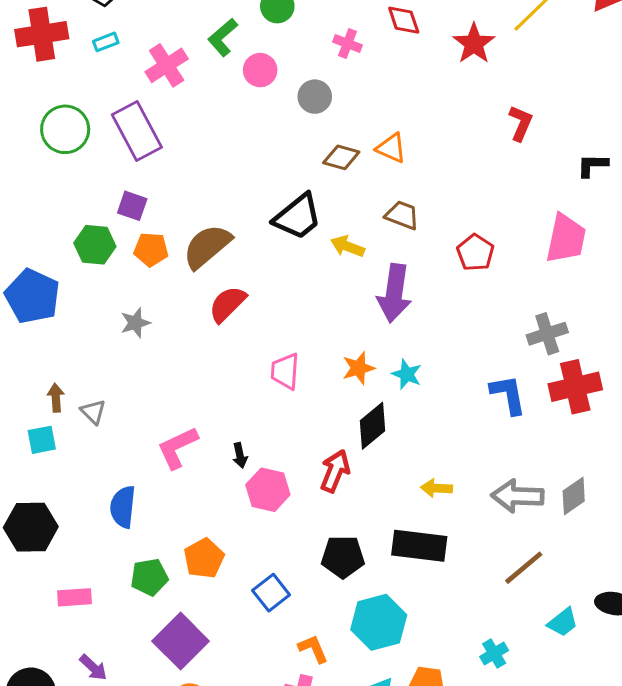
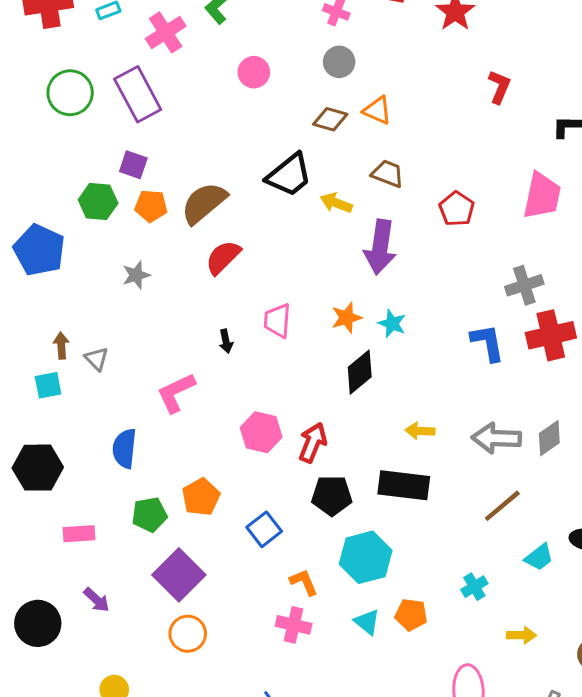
pink circle: (260, 70) -> (254, 72), moved
gray circle: (315, 97) -> (339, 62), moved
black arrow: (240, 455) -> (226, 341), moved
red arrow: (335, 471) -> (313, 443), moved

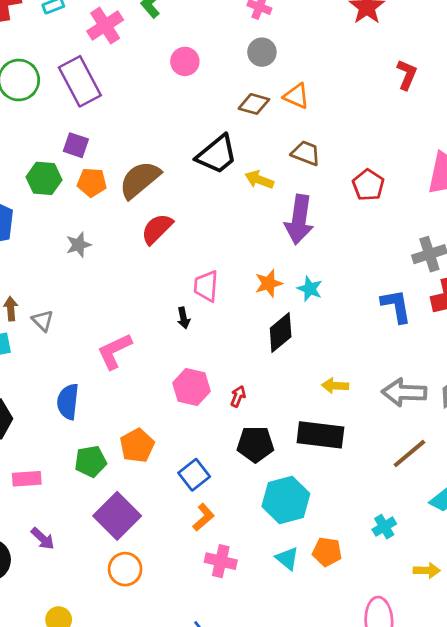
black arrow: (226, 341) -> (184, 318), moved
red arrow: (313, 443) -> (238, 396), size x0.6
orange L-shape: (304, 582) -> (203, 517), moved, turned 72

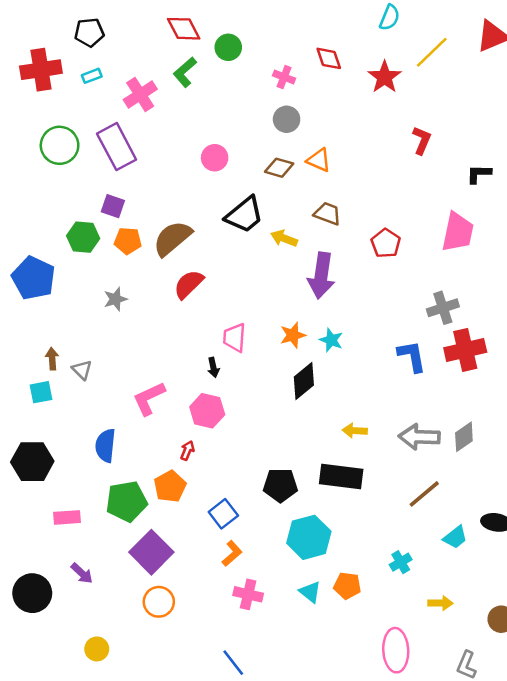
pink circle: (185, 61) -> (215, 158), moved
pink hexagon: (192, 387) -> (207, 411), moved
red arrow: (238, 396) -> (187, 450), moved
green pentagon: (91, 461) -> (127, 501), size x1.4

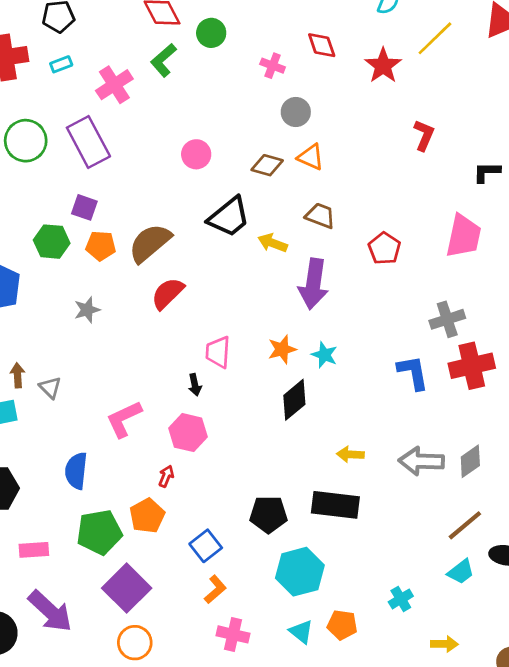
gray circle: (287, 119) -> (296, 112), moved
brown line: (424, 494) -> (465, 525), moved
purple arrow: (82, 573) -> (50, 611), size x1.8

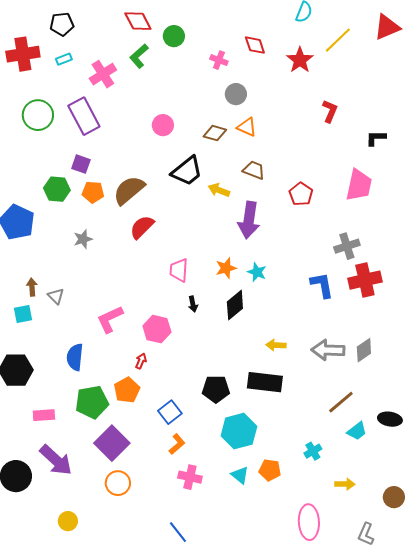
black arrow: (195, 385) -> (193, 304), moved
brown line: (465, 525) -> (341, 402), moved

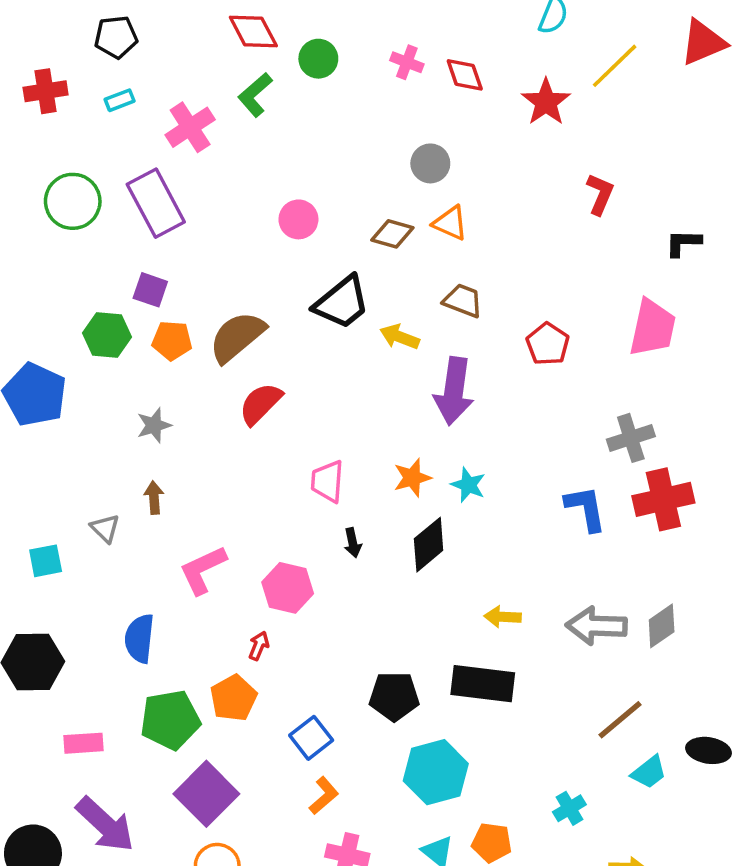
red cross: (23, 54) -> (46, 91), size x0.7
pink cross: (219, 60) -> (407, 62), moved
brown arrow: (32, 287) -> (154, 498), moved

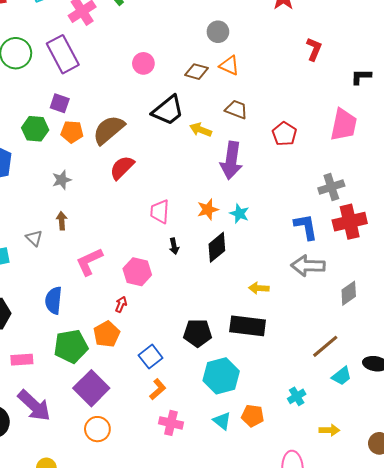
gray arrow: (597, 626) -> (308, 266), moved

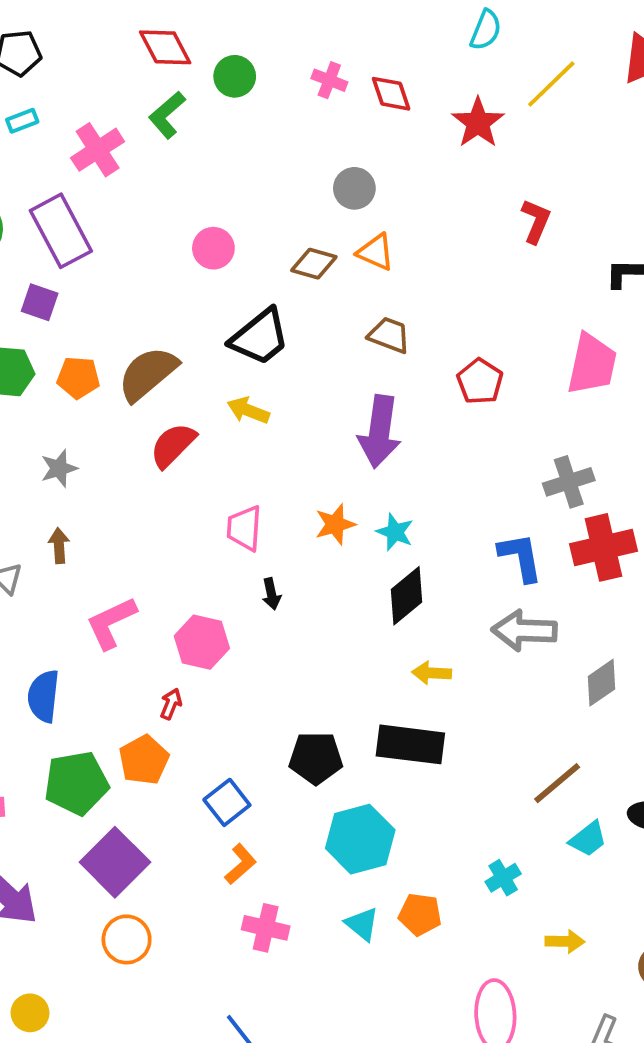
purple square: (60, 103) -> (40, 302), moved
yellow arrow: (201, 130) -> (248, 410), moved
black diamond: (217, 247) -> (407, 596), moved

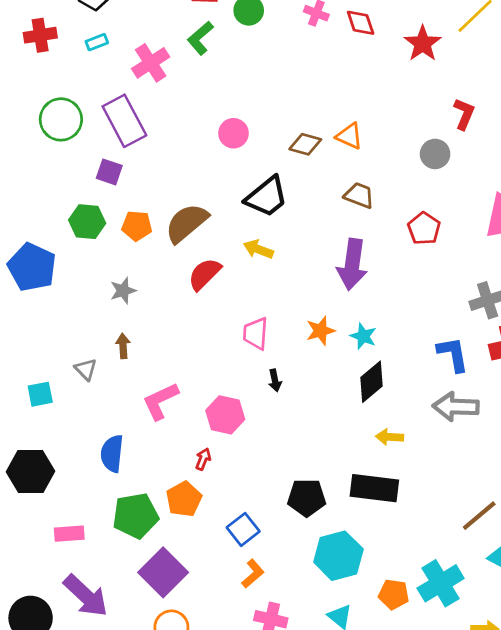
gray circle: (354, 188) -> (435, 154), moved
cyan cross: (503, 878) -> (441, 583), size x1.8
orange pentagon: (420, 914) -> (394, 594), moved

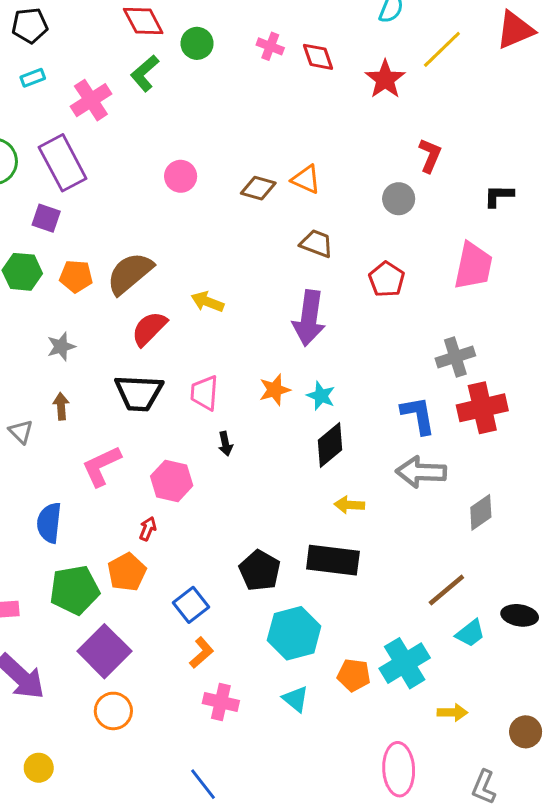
black trapezoid: (267, 197) -> (139, 393), moved, turned 42
black pentagon: (307, 498) -> (260, 571), turned 30

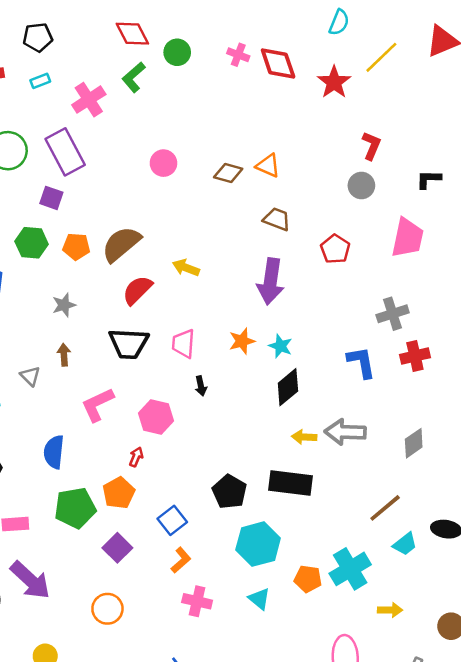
red diamond: (318, 57) -> (278, 63), size x1.4
gray circle: (399, 199) -> (361, 185), moved
red cross: (482, 408) -> (415, 356), size x0.7
gray arrow: (421, 472) -> (345, 432), moved
purple square: (104, 651) -> (117, 548), moved, size x0.7

